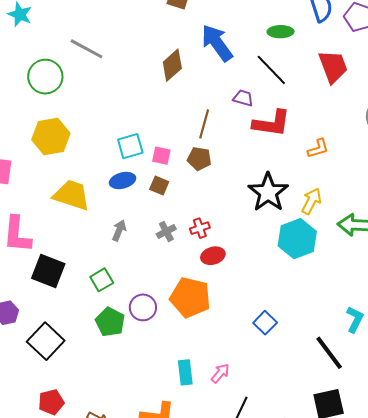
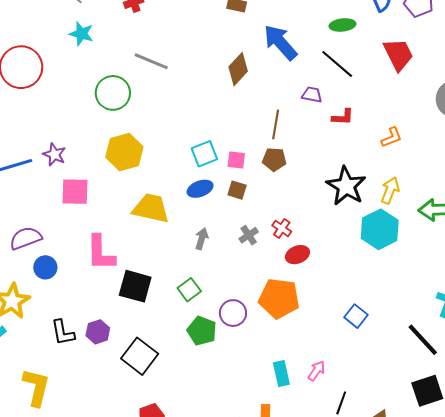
red L-shape: (272, 123) -> (343, 117), size x0.6
red cross: (200, 228) -> (282, 228), turned -30

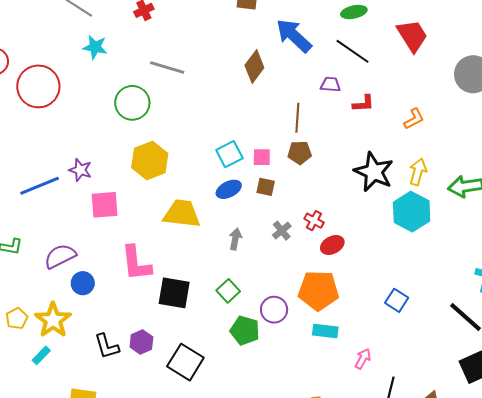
cyan rectangle: (281, 373) -> (325, 331), moved, turned -65

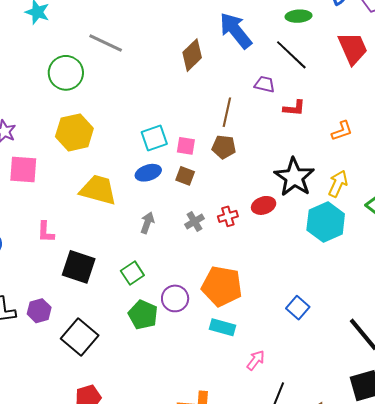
red cross: (314, 221) -> (228, 216), turned 36
red ellipse: (332, 245) -> (264, 205), moved
pink L-shape: (136, 263) -> (46, 232), size x0.6

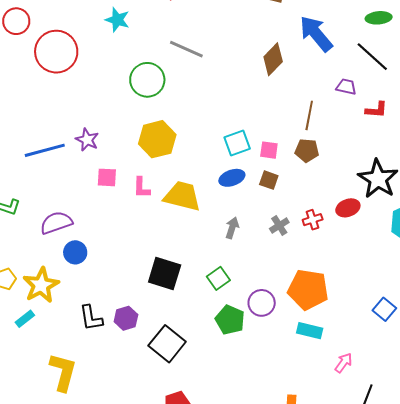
pink square: (23, 170) -> (107, 177), size x0.7
pink L-shape: (46, 232) -> (142, 188), moved

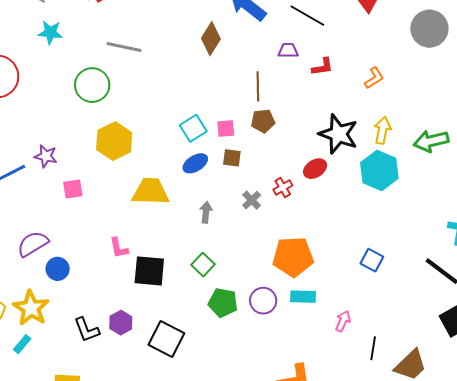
pink L-shape: (142, 188) -> (119, 248), moved
purple circle: (262, 303) -> (263, 301), moved

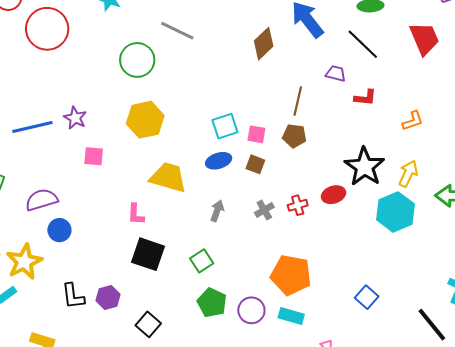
pink L-shape: (119, 248) -> (136, 214), moved
black square: (166, 339) -> (148, 324), size x0.7

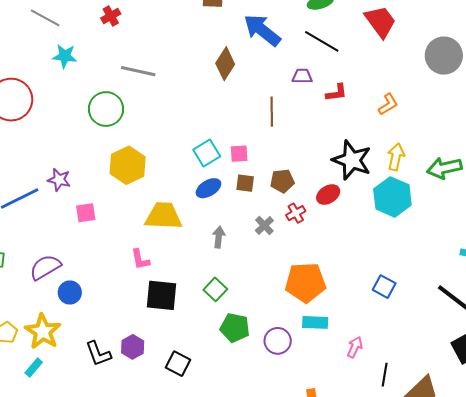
brown pentagon: (294, 136) -> (282, 181), moved
purple circle: (251, 310) -> (278, 341), moved

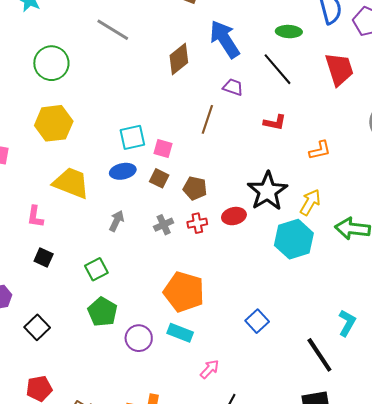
gray line: (138, 71) -> (113, 30), moved
purple trapezoid: (302, 76) -> (233, 87), moved
black square: (162, 295) -> (44, 258), size x0.6

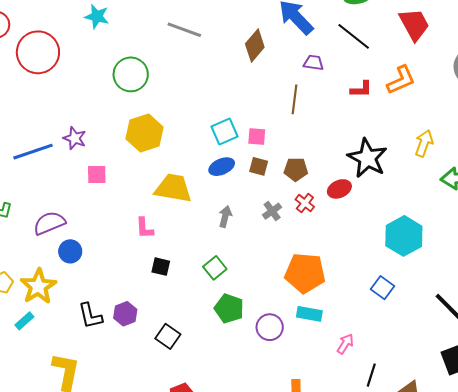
orange L-shape: (320, 150) -> (401, 80), moved, size x1.4
yellow arrow: (310, 202) -> (424, 143), moved
red cross: (197, 223) -> (305, 203), turned -30
cyan hexagon: (294, 239) -> (404, 236), moved

